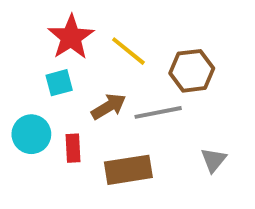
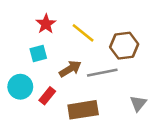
red star: (71, 37) -> (46, 24), size x0.7
red rectangle: (73, 148) -> (47, 96), turned 42

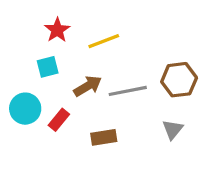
yellow line: (83, 33) -> (104, 41), turned -60
brown hexagon: (124, 46) -> (179, 80), moved
brown rectangle: (83, 110) -> (104, 137), size x0.7

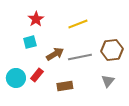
yellow line: (104, 41) -> (78, 24), moved
cyan circle: (25, 109) -> (16, 78), moved

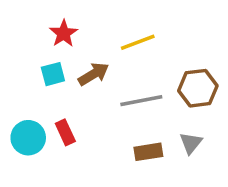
brown arrow: (55, 54) -> (94, 74), moved
red rectangle: (37, 75) -> (65, 132), turned -64
brown rectangle: (65, 86) -> (148, 152), moved

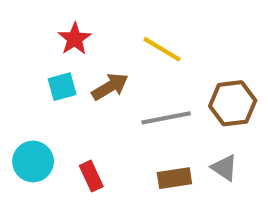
yellow line: (138, 42) -> (162, 49), turned 52
red rectangle: (65, 132) -> (91, 176), moved
gray triangle: (191, 143) -> (224, 168), turned -35

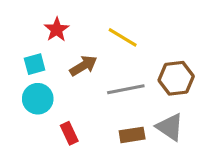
cyan square: (62, 87) -> (35, 64), moved
cyan circle: (33, 161) -> (38, 99), moved
gray triangle: (224, 168) -> (170, 127), size x1.4

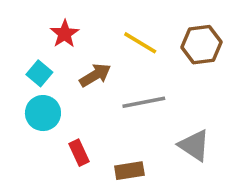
cyan square: (35, 64) -> (39, 73), turned -35
brown hexagon: (176, 78) -> (201, 45), moved
brown rectangle: (132, 135) -> (129, 171), moved

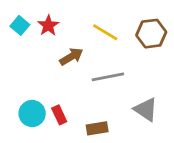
cyan square: (39, 73) -> (20, 25), moved
cyan circle: (43, 113) -> (32, 113), moved

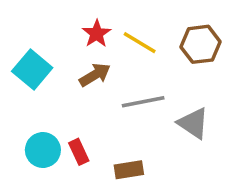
cyan square: (20, 25) -> (32, 69), moved, size x1.5
red star: (48, 25) -> (97, 34), moved
gray triangle: (146, 109) -> (193, 123), moved

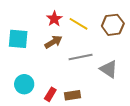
cyan square: (32, 69) -> (18, 39), turned -35
red rectangle: (79, 152) -> (50, 94), moved, turned 56

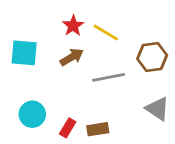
brown hexagon: (113, 25) -> (152, 57), moved
gray triangle: (109, 69) -> (158, 109), moved

